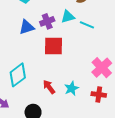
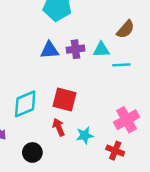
cyan line: (87, 25) -> (121, 65), turned -40
red square: (53, 46) -> (64, 99), moved

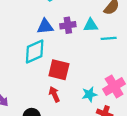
cyan diamond: (25, 104) -> (35, 51), moved
cyan star: (85, 135) -> (89, 94), moved

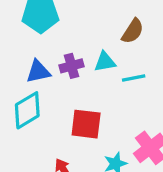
red square: (59, 70) -> (86, 124), moved

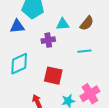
cyan triangle: (105, 62) -> (63, 24), moved
blue triangle: (38, 72) -> (17, 26), moved

